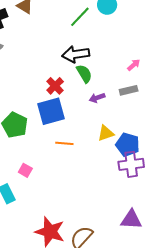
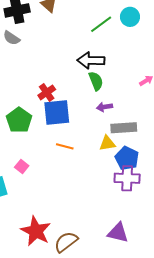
red cross: (55, 86) -> (47, 92), moved
gray rectangle: (129, 90) -> (124, 128), moved, size x1.4

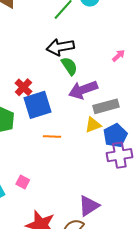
purple arrow: (105, 107) -> (83, 90), size x1.8
blue pentagon: (127, 158) -> (115, 135), turned 30
pink square: (22, 166) -> (23, 182), moved
purple triangle: (118, 233) -> (89, 206), moved, turned -35

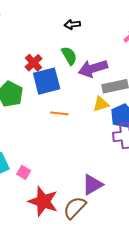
black arrow: (60, 47) -> (72, 24), size x0.6
green semicircle: (69, 66) -> (69, 56), moved
pink square: (23, 182) -> (24, 172), moved

